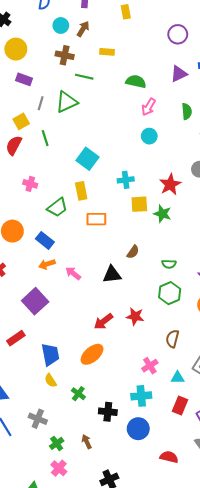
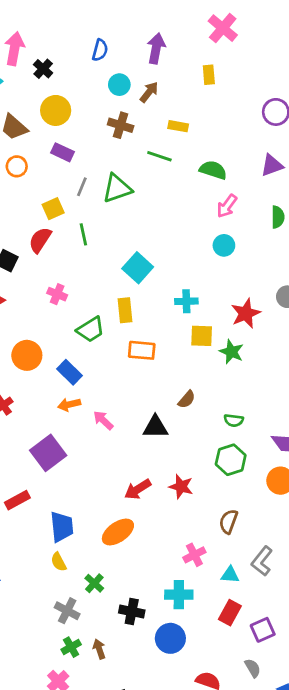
green line: (84, 77) -> (159, 156), moved
gray cross: (38, 419) -> (67, 611), moved
green cross: (57, 443) -> (71, 647), moved

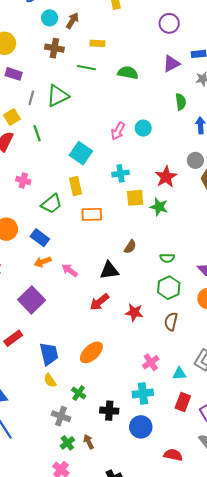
pink arrow: (227, 206) -> (118, 131), moved
red arrow: (138, 489) -> (99, 302), moved
brown semicircle: (228, 522) -> (171, 322), moved

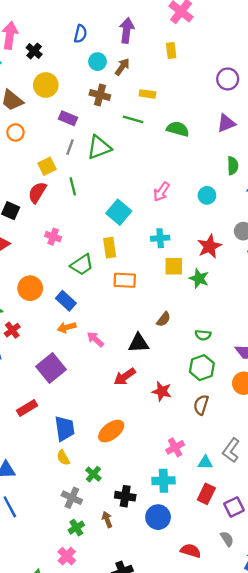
purple rectangle: (14, 74) -> (68, 118), moved
cyan circle: (143, 128) -> (207, 195), moved
brown arrow: (89, 442) -> (107, 520), moved

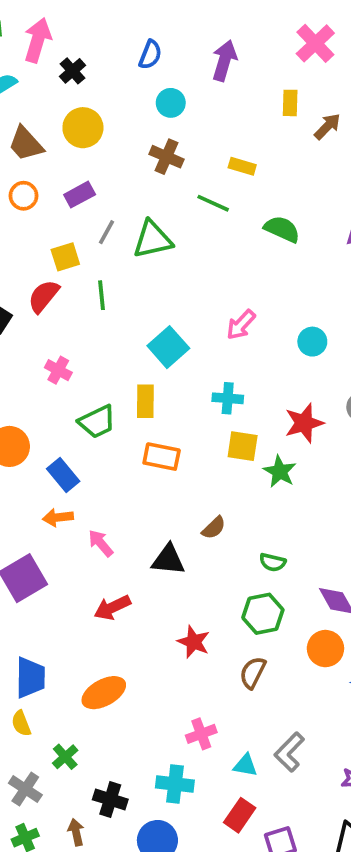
brown arrow: (122, 67) -> (327, 126), moved
purple rectangle: (68, 118) -> (80, 195), moved, turned -60
red arrow: (125, 377) -> (112, 607), moved

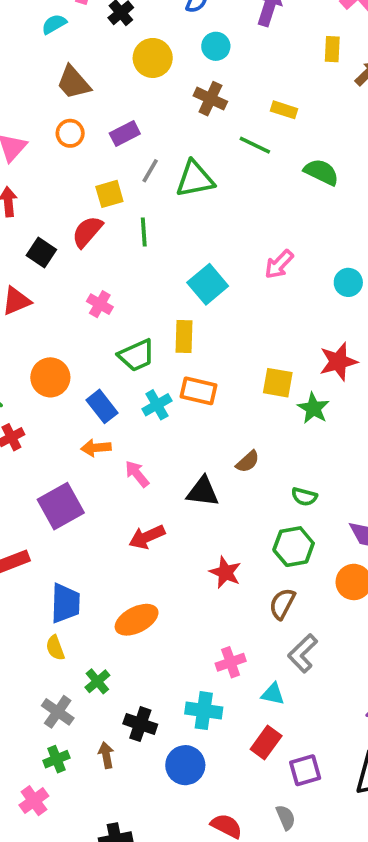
yellow circle: (83, 128) -> (153, 58), moved
cyan cross: (228, 398) -> (157, 405), moved, turned -36
gray L-shape: (289, 752) -> (303, 653), moved

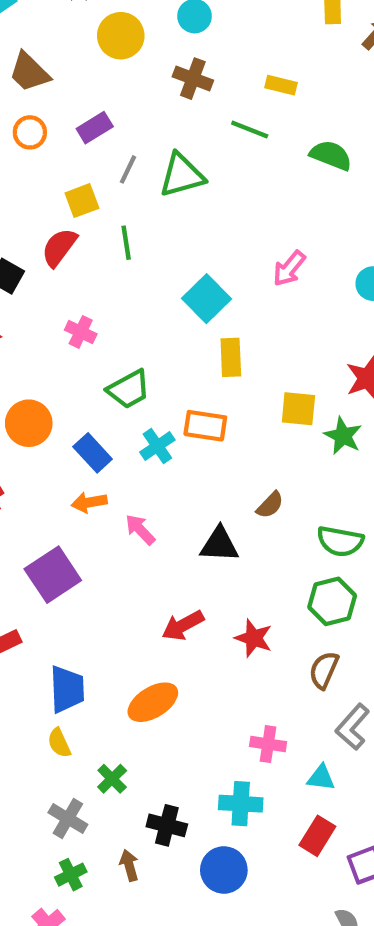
yellow rectangle: (184, 337) -> (231, 357), moved
green semicircle: (304, 497) -> (340, 541), size x1.5
red arrow: (147, 537) -> (183, 625), moved
pink cross: (231, 662) -> (268, 744), turned 32

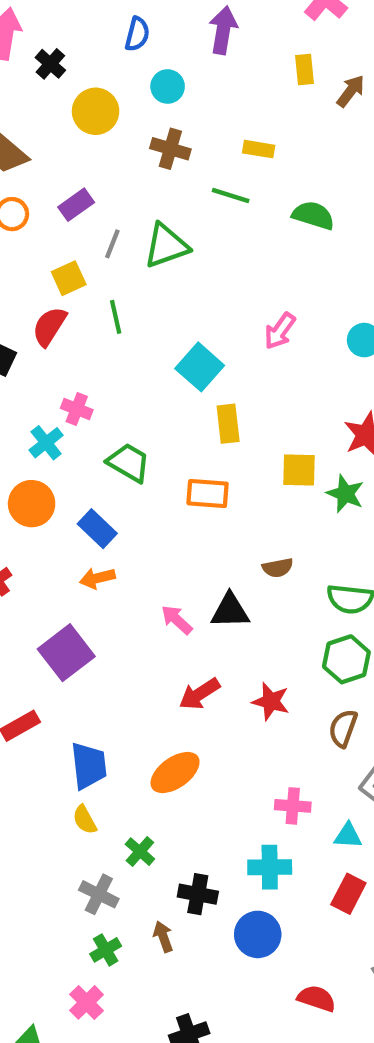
green trapezoid: (129, 389) -> (129, 463), turned -117
cyan cross: (157, 446) -> (46, 443), moved
brown semicircle: (270, 505) -> (278, 568), turned 40
pink arrow: (140, 530) -> (177, 620), moved

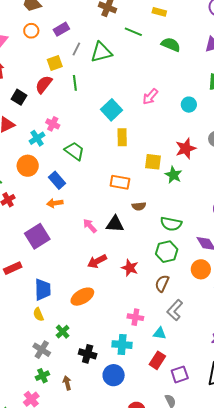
yellow rectangle: (259, 149) -> (159, 12), moved
orange rectangle: (208, 493) -> (120, 182), moved
brown arrow: (163, 937) -> (67, 383), moved

